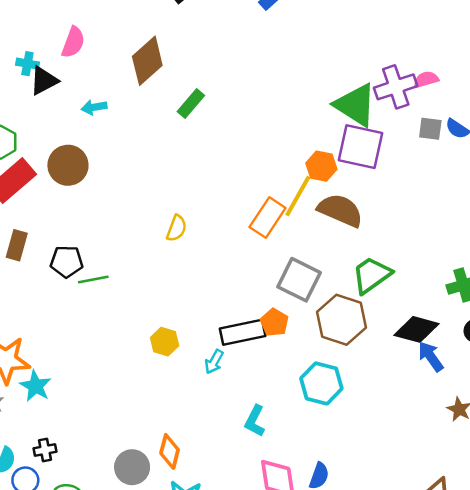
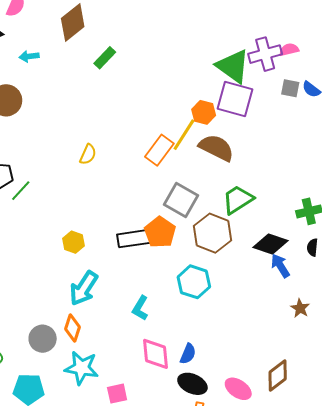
green line: (93, 280) -> (21, 191), turned -40
orange pentagon: (274, 322) -> (160, 232), size x1.4
cyan arrow: (214, 362) -> (84, 288), moved, size x1.8

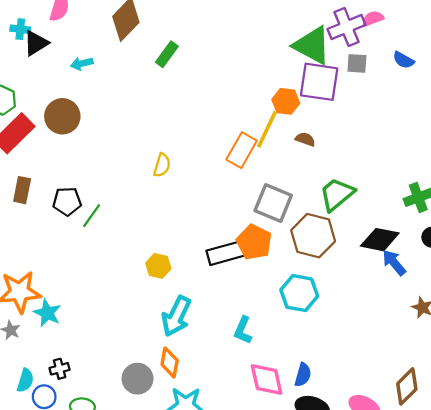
gray square: (290, 88) -> (357, 63), moved
brown semicircle: (216, 148) -> (305, 139), size x0.5

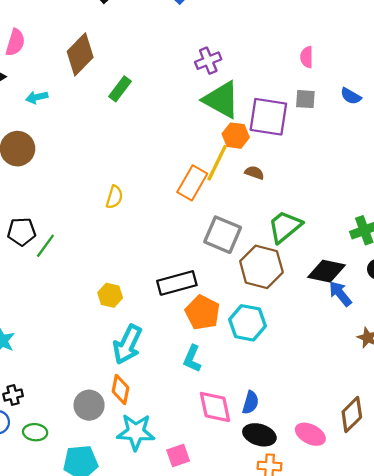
pink semicircle: (373, 19) -> (307, 57), moved, turned -70
purple cross: (347, 27) -> (208, 61), moved, size x0.7
green triangle: (312, 45) -> (221, 100), moved
orange pentagon: (254, 242) -> (202, 313), moved

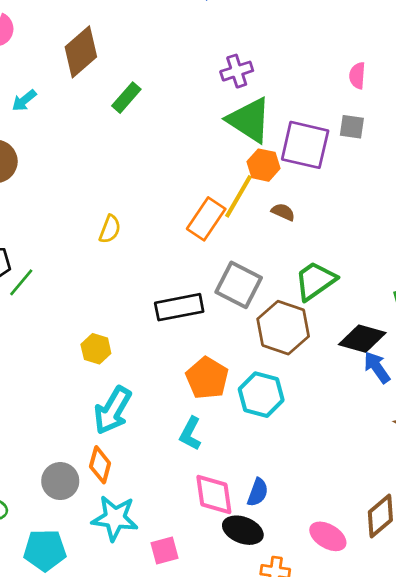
cyan arrow: (37, 97) -> (24, 100), turned -30
black rectangle: (177, 283) -> (179, 307), moved
black ellipse: (259, 435) -> (243, 530), moved

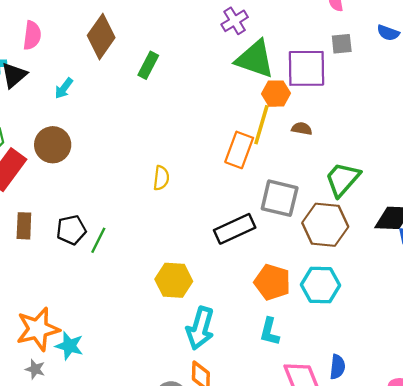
yellow hexagon: (96, 349) -> (174, 280), size x1.4

